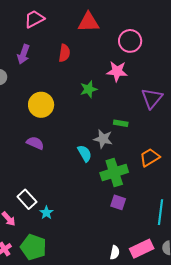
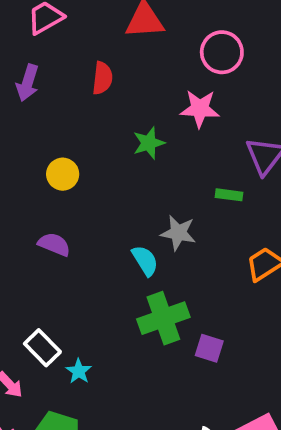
yellow circle: (41, 105) -> (63, 174), size x0.7
green rectangle: (121, 123) -> (229, 195), moved
green cross: (114, 172) -> (163, 318), moved

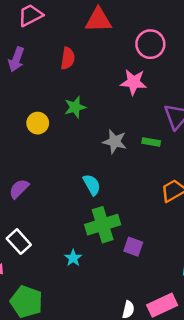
green star: (149, 143) -> (75, 107), moved
gray star: (178, 233) -> (115, 142), moved
purple semicircle: (54, 244) -> (19, 189), moved, turned -70
cyan star: (79, 371) -> (73, 258), moved

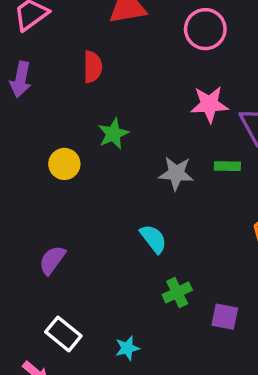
pink star: (134, 82) -> (209, 104), moved
green cross: (103, 225) -> (177, 292), size x0.6
cyan star: (73, 258) -> (127, 348), moved, turned 30

